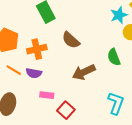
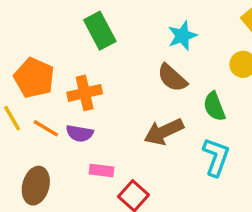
cyan star: (119, 15) -> (182, 36), moved
brown semicircle: (71, 40) -> (172, 78), moved
cyan L-shape: (116, 103) -> (216, 157), moved

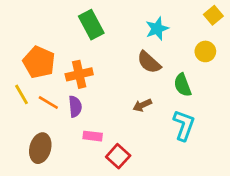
brown arrow: (164, 132) -> (142, 105), size x0.6
purple semicircle: (80, 133) -> (75, 107), turned -105

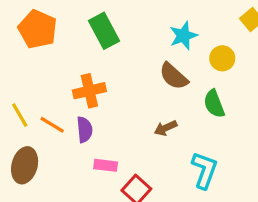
yellow circle: (205, 51) -> (222, 58), moved
orange pentagon: (39, 62) -> (38, 29), moved
cyan L-shape: (184, 125) -> (204, 170), moved
brown ellipse: (40, 148) -> (25, 165), moved

